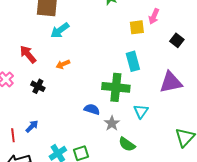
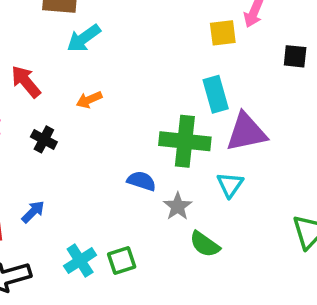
black square: (177, 40) -> (295, 56), turned -32
purple triangle: (171, 82) -> (246, 132), moved

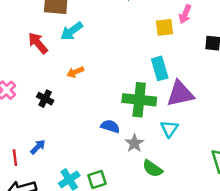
red arrow: (26, 82) -> (38, 43), moved

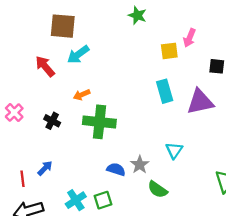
purple triangle: (180, 94) -> (200, 102), moved
green cross: (139, 100) -> (99, 122), moved
blue semicircle: (110, 126) -> (116, 169), moved

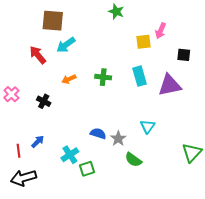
green cross: (99, 122) -> (103, 77), moved, size x0.6
blue semicircle: (116, 169) -> (98, 134), moved
cyan cross: (76, 200) -> (70, 155), moved

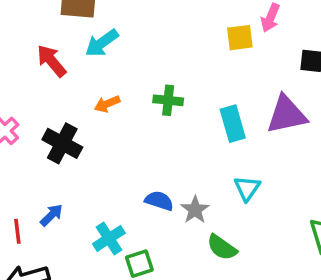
cyan rectangle: (139, 76) -> (233, 124), moved
black cross: (44, 101) -> (62, 143), size x1.5

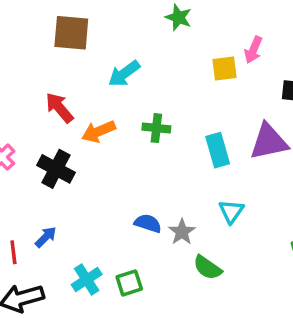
cyan arrow: (102, 43) -> (124, 74), moved
red arrow: (52, 61) -> (59, 108), moved
orange arrow: (107, 104) -> (99, 131), size x1.4
cyan cross: (109, 238) -> (87, 280), moved

